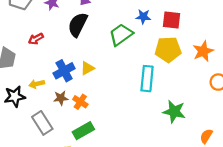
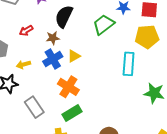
yellow arrow: (37, 84) -> (23, 65), moved
brown star: (61, 98) -> (53, 38), moved
orange cross: (80, 102) -> (68, 87), size x1.5

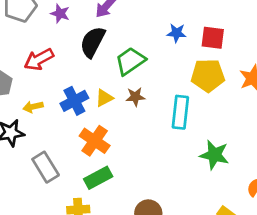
green trapezoid: (104, 25) -> (130, 61), moved
red arrow: (26, 31) -> (39, 59), size x1.5
brown star: (53, 38) -> (135, 97), moved

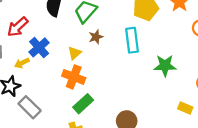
yellow triangle: (104, 98) -> (74, 53), moved
blue cross: (74, 101) -> (39, 47), moved
gray rectangle: (46, 167) -> (30, 107), moved

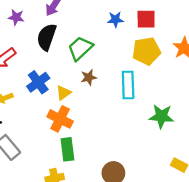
blue cross: (39, 47) -> (38, 82), moved
green rectangle: (83, 104) -> (67, 149), turned -60

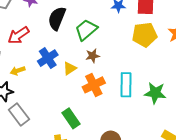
cyan rectangle: (128, 85) -> (126, 85), moved
orange cross: (60, 119) -> (94, 85), moved, turned 35
green rectangle: (67, 149) -> (71, 118), turned -30

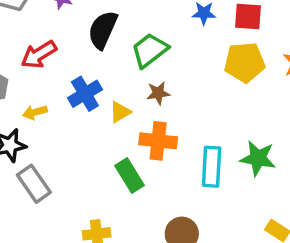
orange cross: (94, 85) -> (158, 141), turned 30
cyan rectangle: (126, 85) -> (212, 167), moved
green rectangle: (71, 118) -> (130, 175), moved

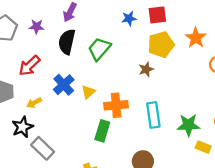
brown star: (158, 93) -> (146, 69), moved
green star: (258, 158) -> (188, 125), moved
green rectangle: (130, 175) -> (102, 131), turned 60

